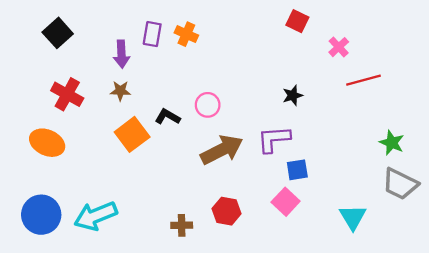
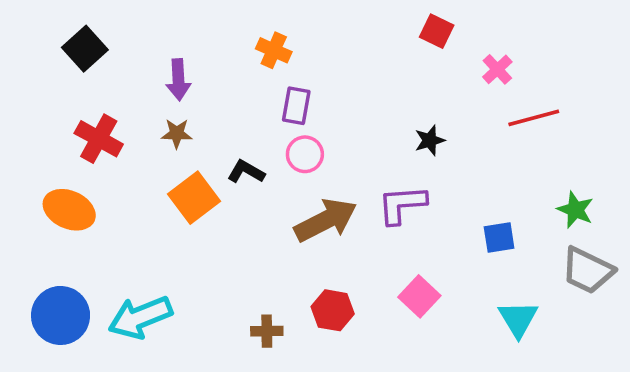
purple rectangle: (152, 34) -> (296, 106), moved
blue square: (297, 170) -> (499, 237), moved

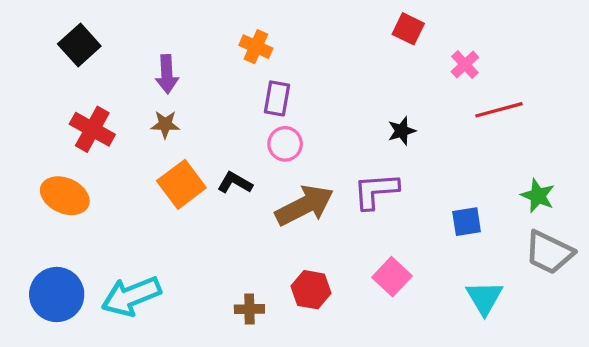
black L-shape: (246, 172) -> (235, 183), moved

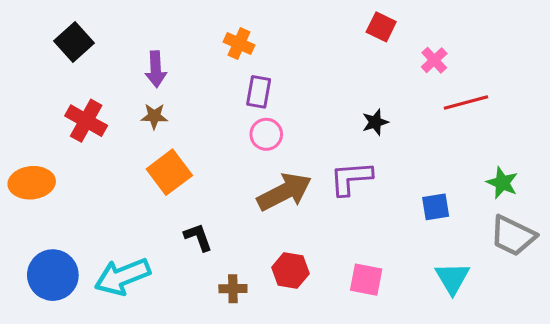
black L-shape: (235, 183) -> (198, 237), moved, turned 40
orange ellipse: (65, 196) -> (32, 183), moved, turned -30
pink square: (392, 277) -> (366, 280), moved, turned -32

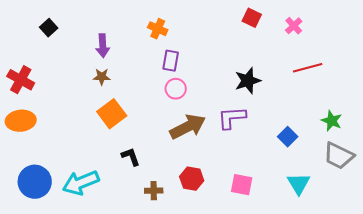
black square: (74, 42) -> (49, 28), size x0.7
pink cross: (434, 60) -> (294, 26), moved
red cross: (86, 121) -> (21, 80), moved
black star: (375, 122) -> (248, 81), size x1.5
blue square: (436, 207) -> (288, 137), turned -36

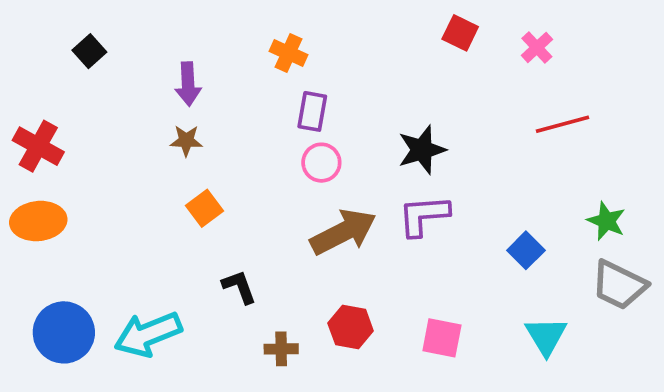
black star: (248, 81) -> (422, 150), moved
orange square: (112, 114) -> (204, 208), size x0.7

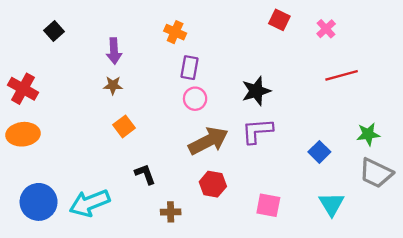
green star: (606, 221) -> (368, 134), turned -30
red hexagon: (351, 327) -> (213, 184), moved

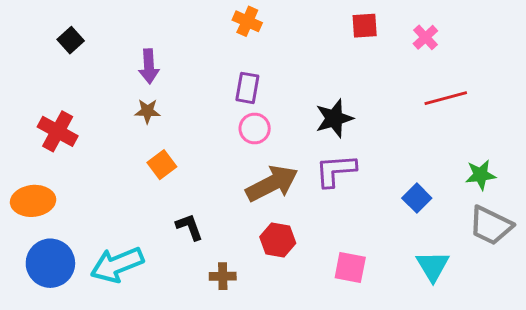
red square: (279, 20) -> (365, 26), turned -30
orange cross: (175, 32) -> (247, 21), moved
red cross: (23, 89) -> (58, 131), moved
orange ellipse: (23, 134) -> (33, 201), moved

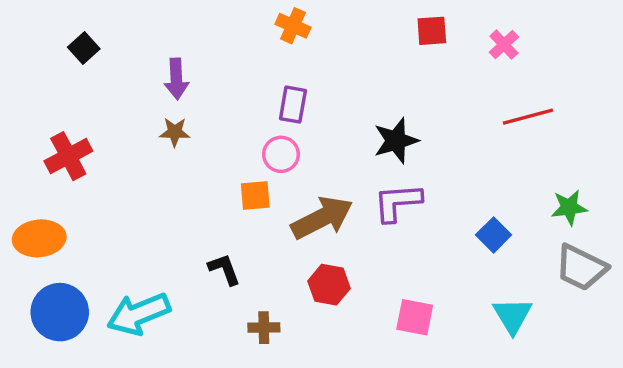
pink circle: (255, 128) -> (281, 154), moved
red cross: (58, 131) -> (68, 156), turned 33
orange square: (162, 165) -> (255, 195), moved, turned 32

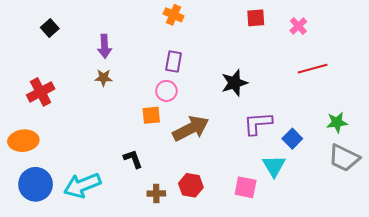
purple L-shape: (398, 202) -> (258, 123), moved
red hexagon: (329, 285) -> (191, 185), moved
cyan triangle: (512, 316) -> (274, 166), moved

